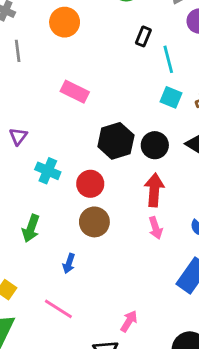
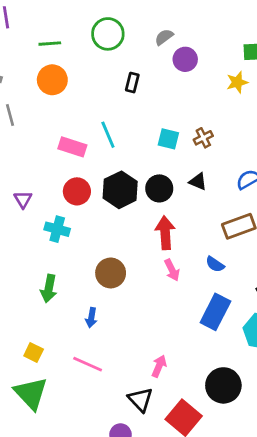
cyan line: (168, 59) -> (108, 135), moved
red circle: (90, 184) -> (77, 191), moved

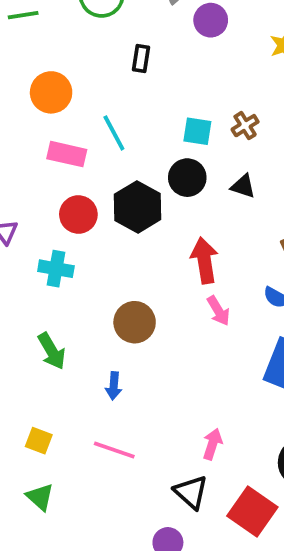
orange circle: (52, 80) -> (51, 92), moved
black circle: (159, 188) -> (187, 178), moved
green arrow: (49, 289) -> (52, 351), turned -36
green triangle: (31, 393) -> (40, 497), size x0.6

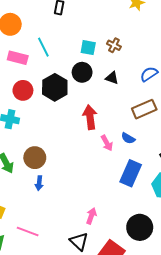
brown cross: (245, 126) -> (114, 45), turned -32
pink arrow: (218, 311) -> (107, 143), moved
brown circle: (135, 322) -> (35, 158), moved
pink line: (114, 450) -> (28, 231), moved

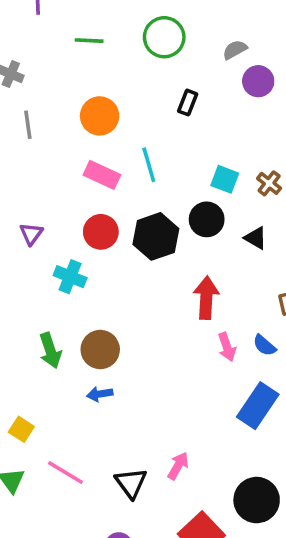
blue arrow: (39, 183) -> (100, 394), turned 64
black triangle: (79, 241) -> (131, 483), moved

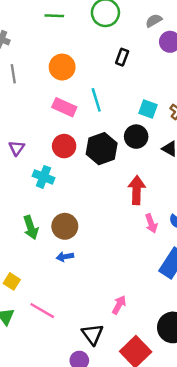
black triangle: (131, 483) -> (92, 334), moved

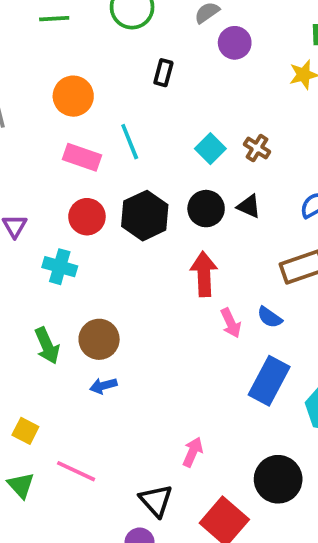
cyan square: (148, 109) -> (210, 149), turned 30
black circle: (136, 137) -> (206, 209), moved

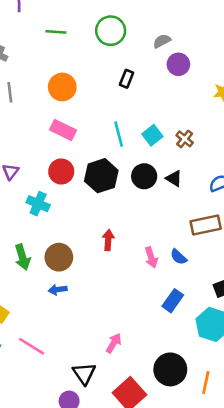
cyan line: (130, 142) -> (119, 134), moved
red arrow: (204, 274) -> (108, 240), moved, size x0.7
blue rectangle: (269, 381) -> (173, 301), size x0.7

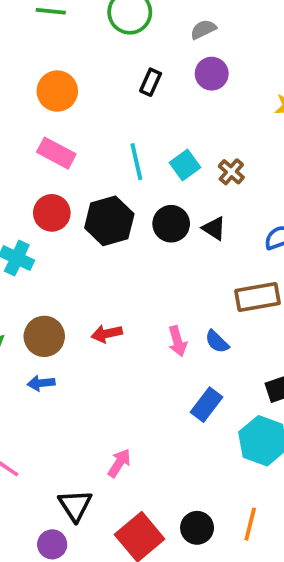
purple circle: (178, 64) -> (212, 74), moved
red arrow: (108, 240) -> (107, 334), moved, turned -108
black circle: (170, 369) -> (197, 528), moved, size x0.7

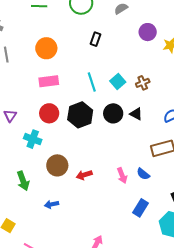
purple circle: (212, 74) -> (148, 32), moved
pink rectangle: (56, 153) -> (49, 81), turned -30
brown cross: (231, 172) -> (143, 83), turned 32
brown circle: (44, 336) -> (57, 165), moved

